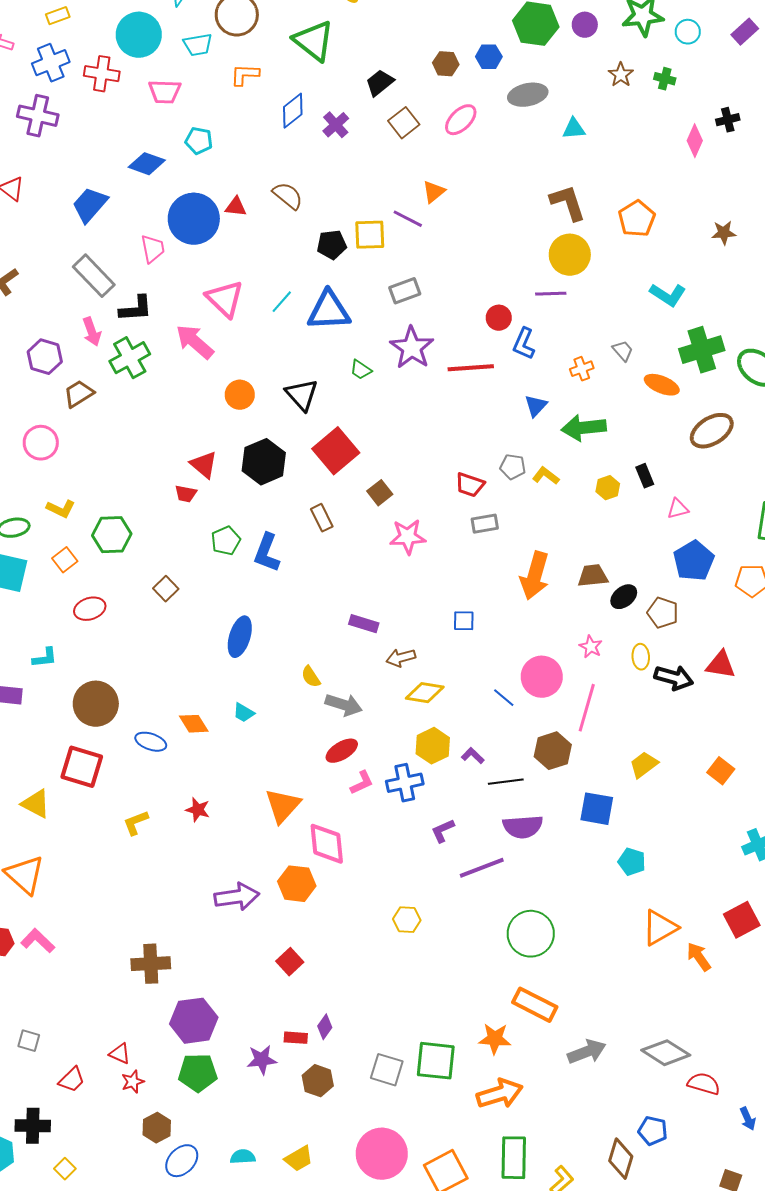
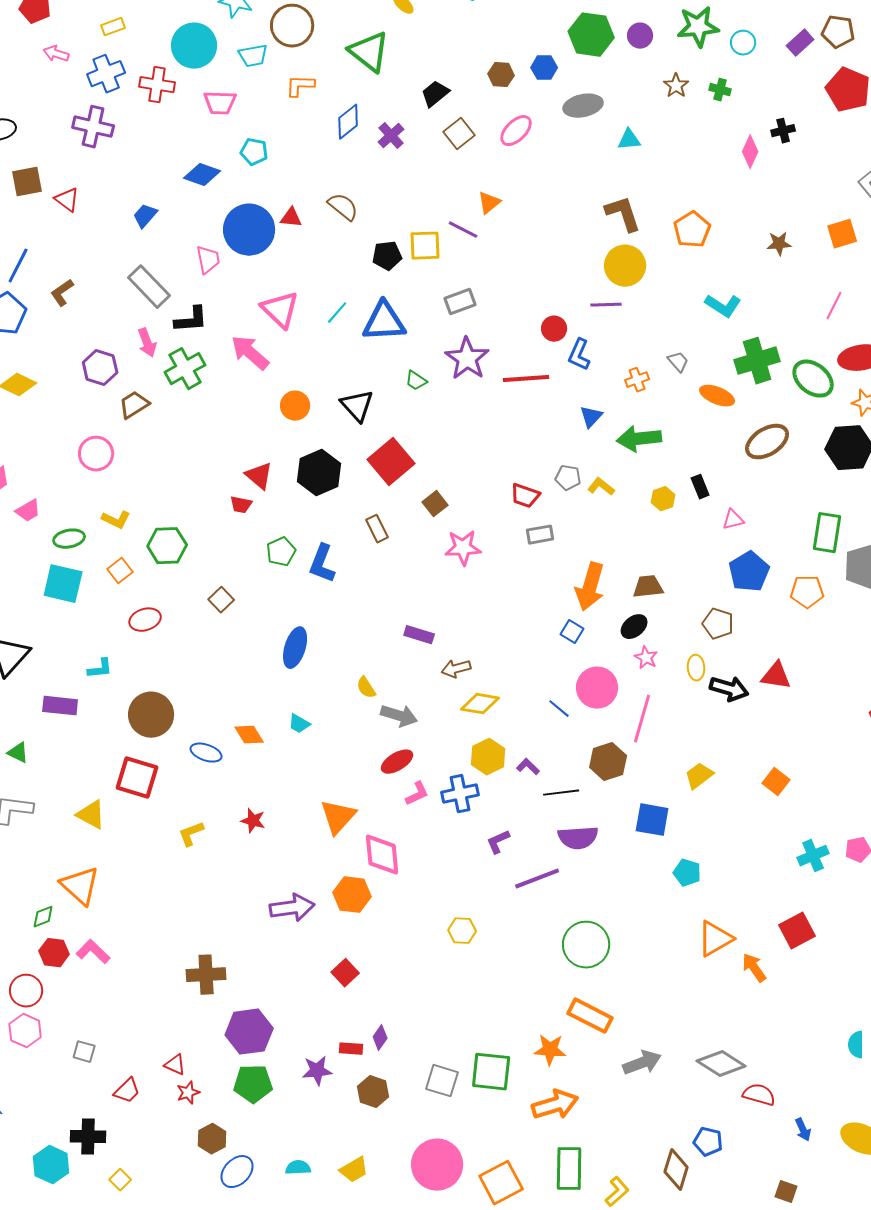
blue trapezoid: (90, 205) -> (145, 216), size x0.7
black ellipse: (624, 597) -> (634, 627), moved
blue square: (464, 621) -> (572, 632), moved, turned 30

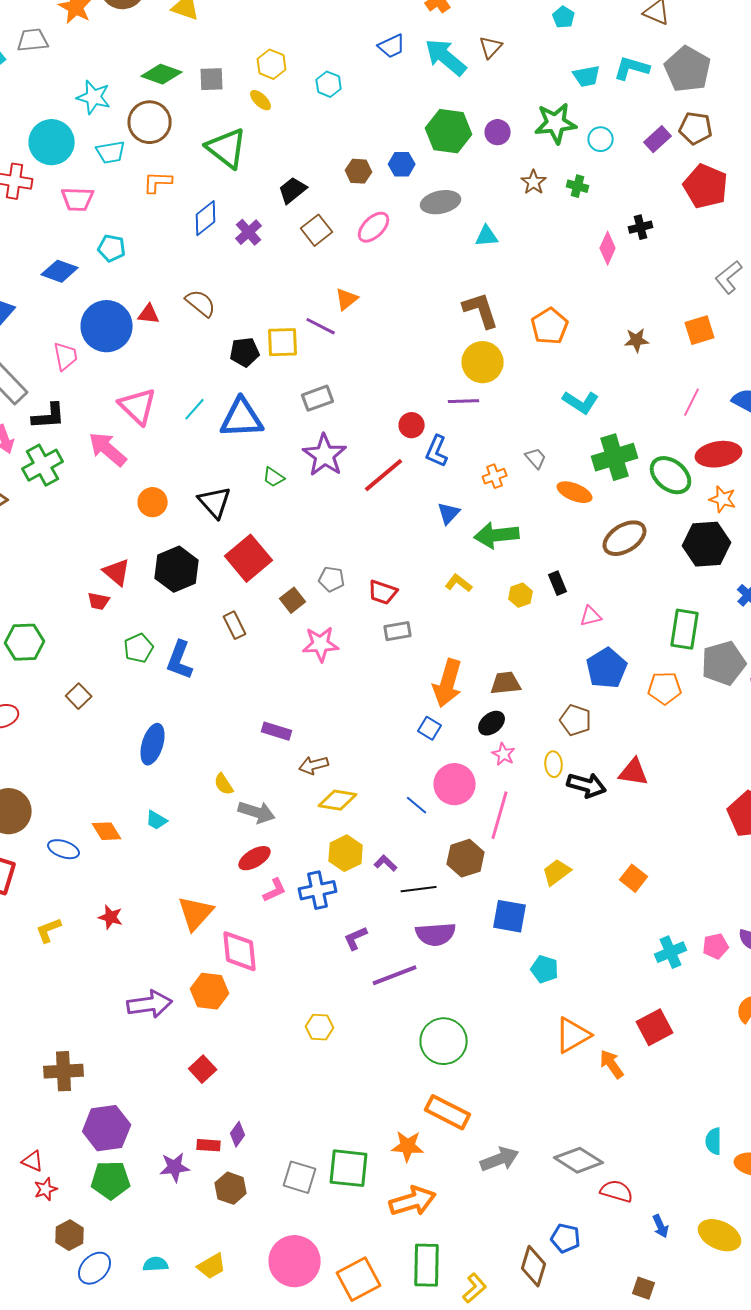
red line: (526, 379) -> (384, 475), turned -36
gray pentagon: (568, 478) -> (332, 579), moved

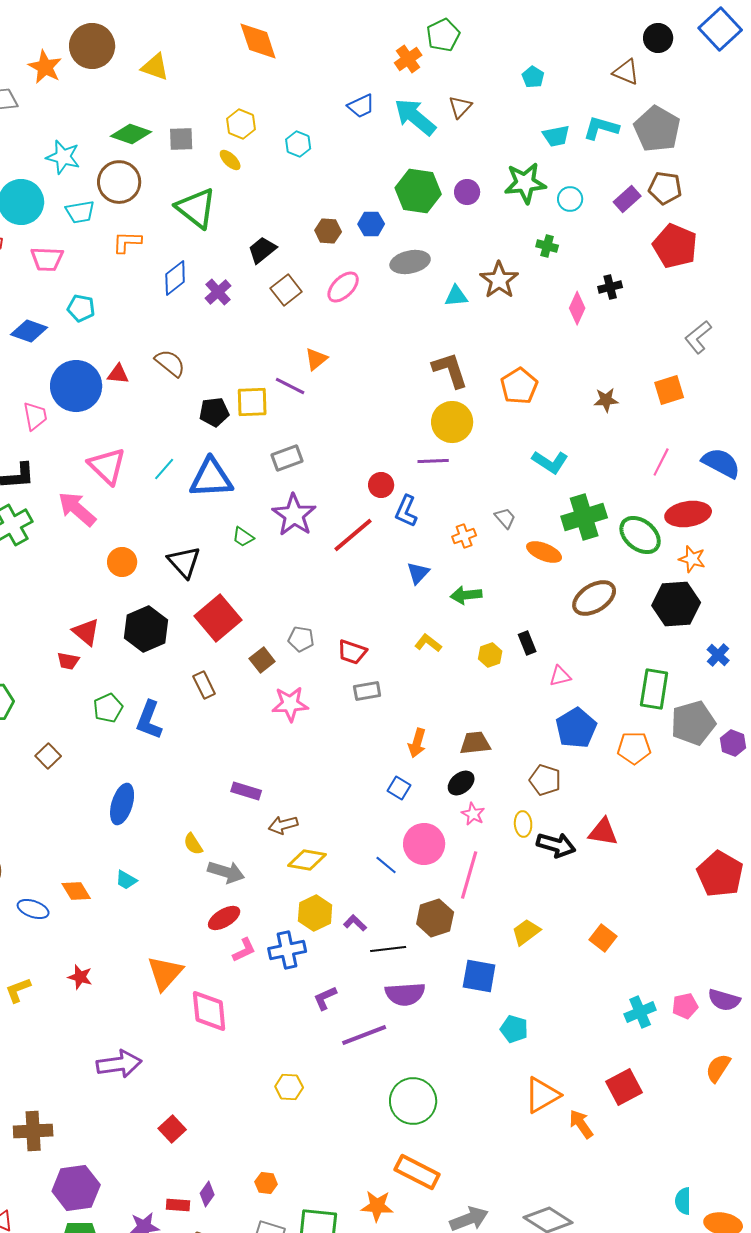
brown star: (534, 182) -> (499, 280), moved, size x1.5
green arrow: (497, 535) -> (466, 595), size x0.7
orange arrow: (448, 683) -> (417, 743), size x0.6
orange hexagon: (210, 991) -> (266, 1183), moved, size x0.6

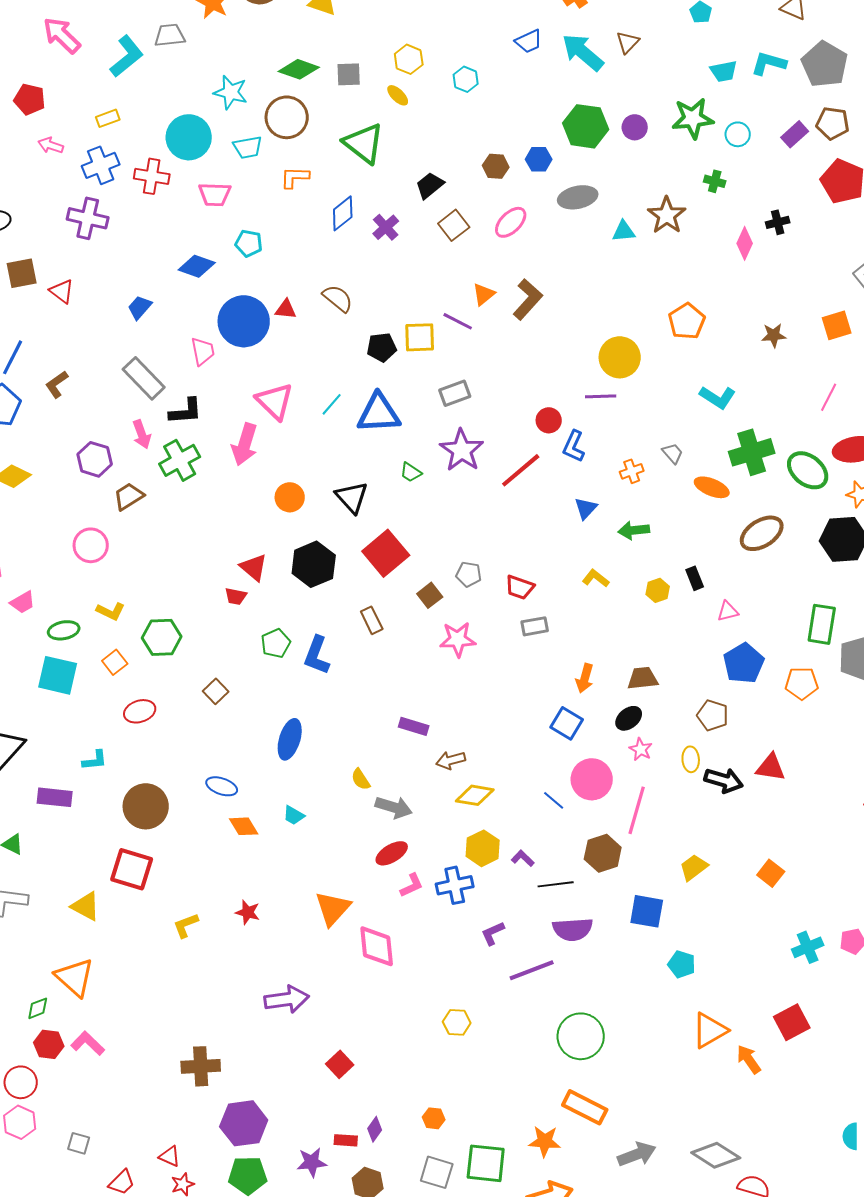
brown L-shape: (450, 370) -> (528, 299), moved, turned 60
pink arrow: (77, 509) -> (245, 444), turned -114
blue square: (399, 788) -> (567, 723), size x1.4
blue ellipse: (33, 909) -> (222, 786), moved

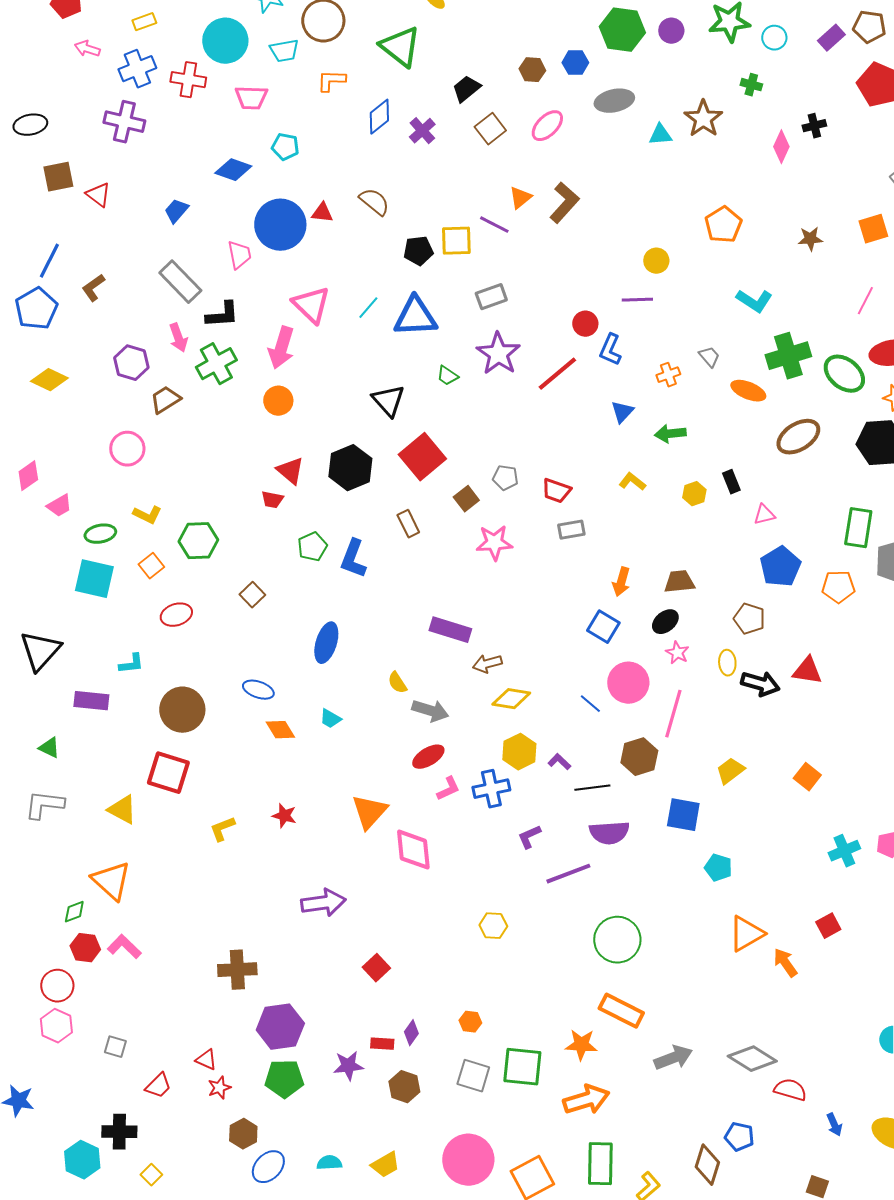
yellow circle: (620, 357) -> (656, 261), size x0.6
orange circle: (290, 497) -> (278, 401), moved
purple rectangle: (414, 726) -> (450, 630), size x1.4
red square: (792, 1022) -> (828, 926), size x0.7

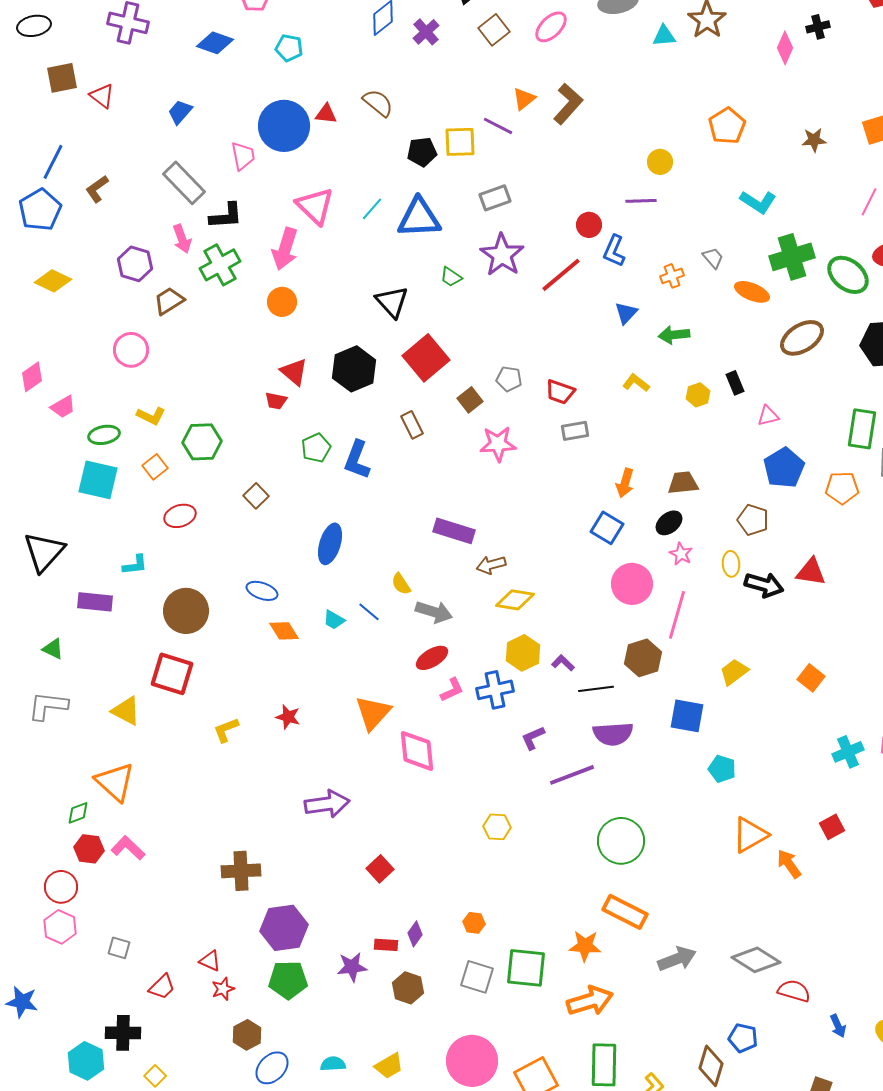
blue diamond: (233, 170) -> (215, 43), moved
blue line: (590, 704) -> (369, 612), moved

